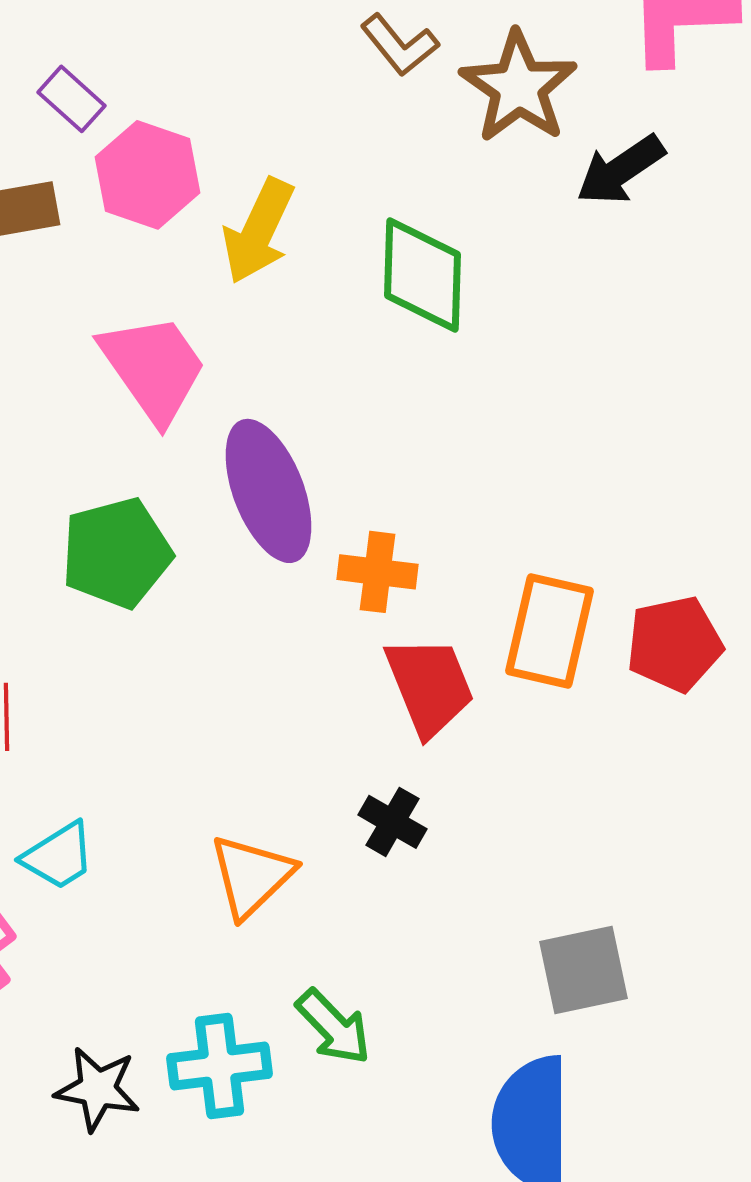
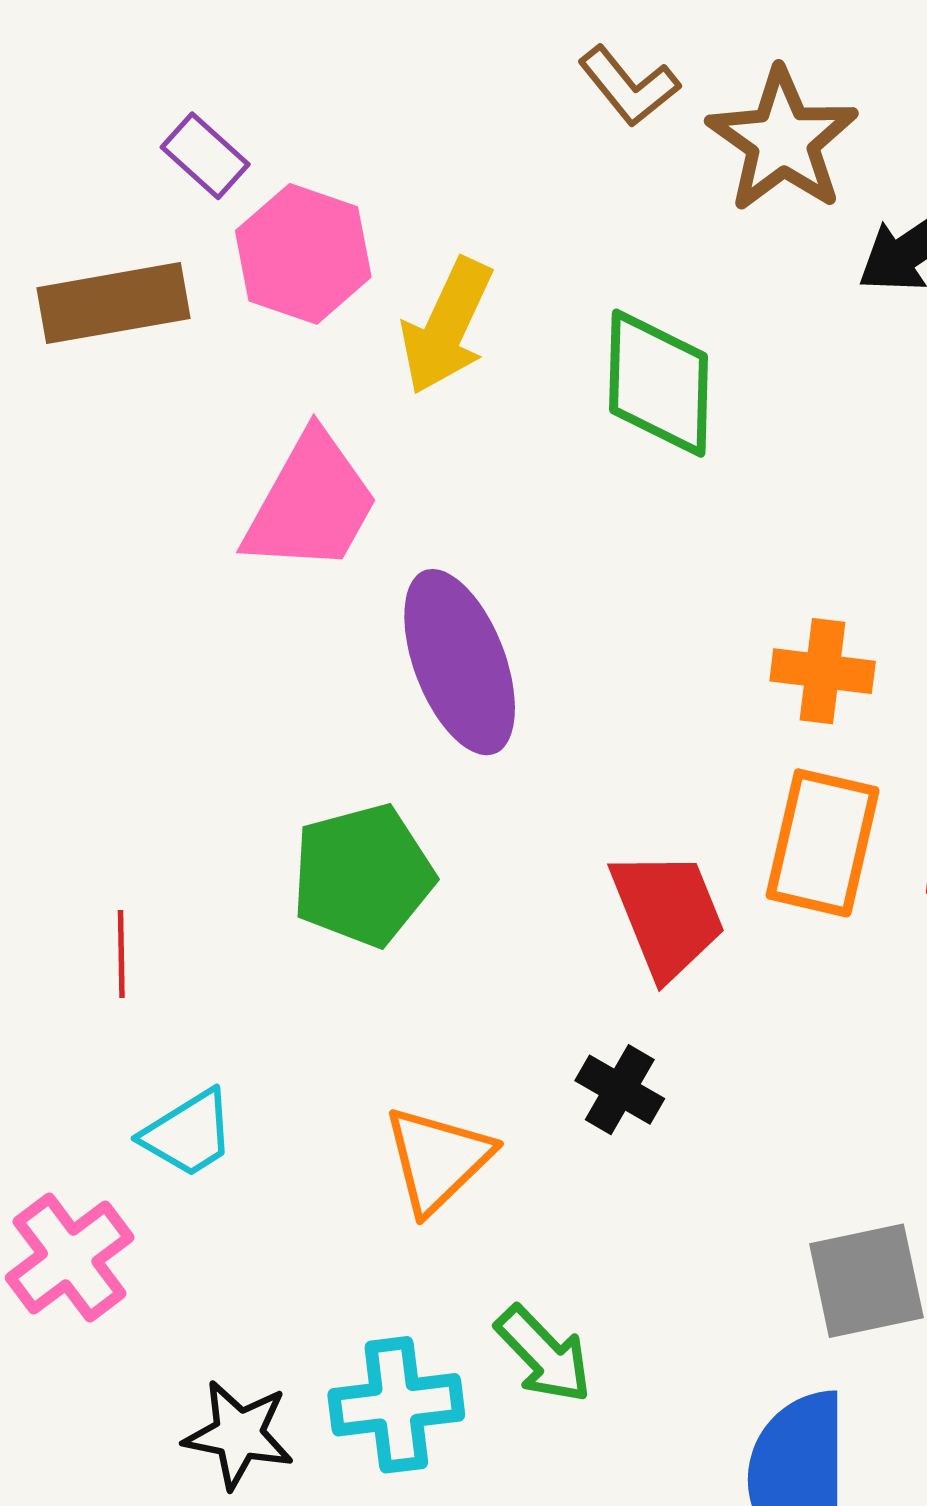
pink trapezoid: (154, 368) -> (311, 503), turned 64
green pentagon: (116, 553) -> (363, 875), moved
orange cross: (378, 572) -> (823, 671), moved

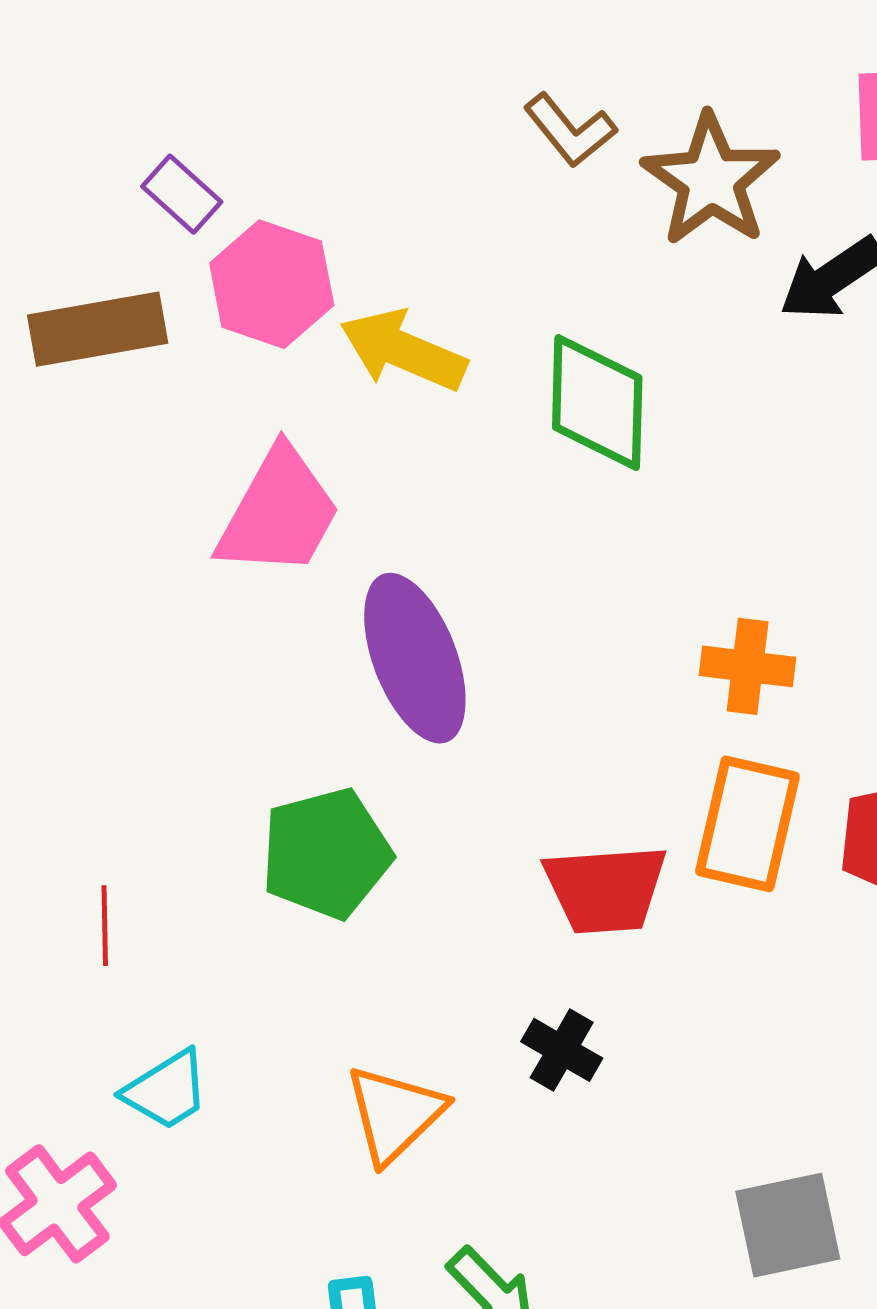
yellow arrow: (447, 326) -> (403, 350), turned 88
red trapezoid: (668, 914) -> (605, 889), turned 108

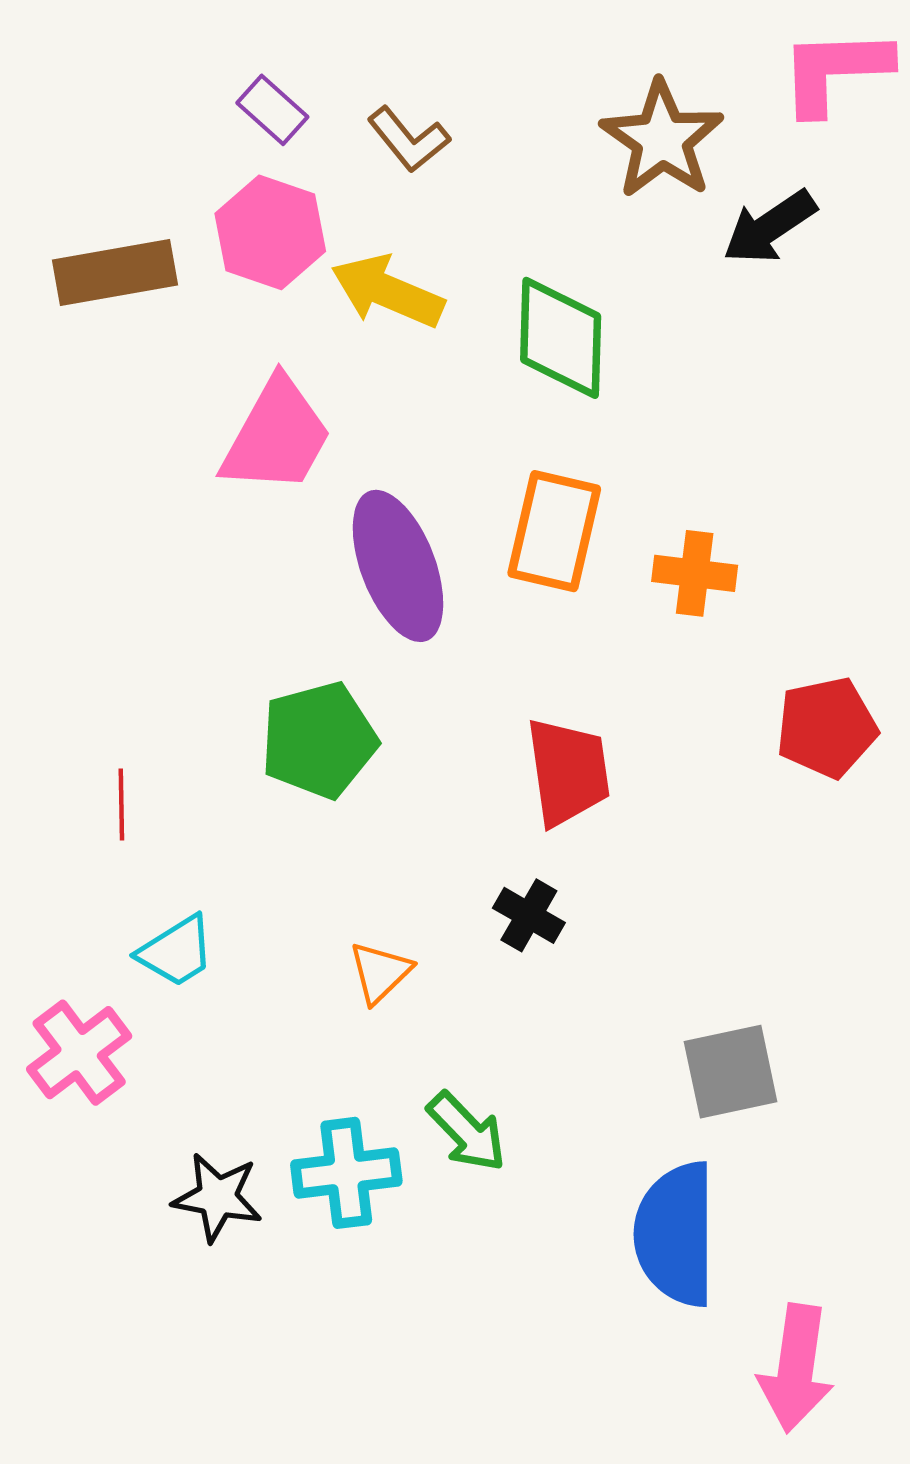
brown L-shape: (570, 130) -> (409, 139), moved
purple rectangle: (182, 194) -> (272, 110), moved
orange rectangle: (748, 824) -> (554, 531), moved
red trapezoid: (605, 889) -> (568, 772), turned -94
orange triangle: (395, 1114) -> (380, 972), size x0.7

